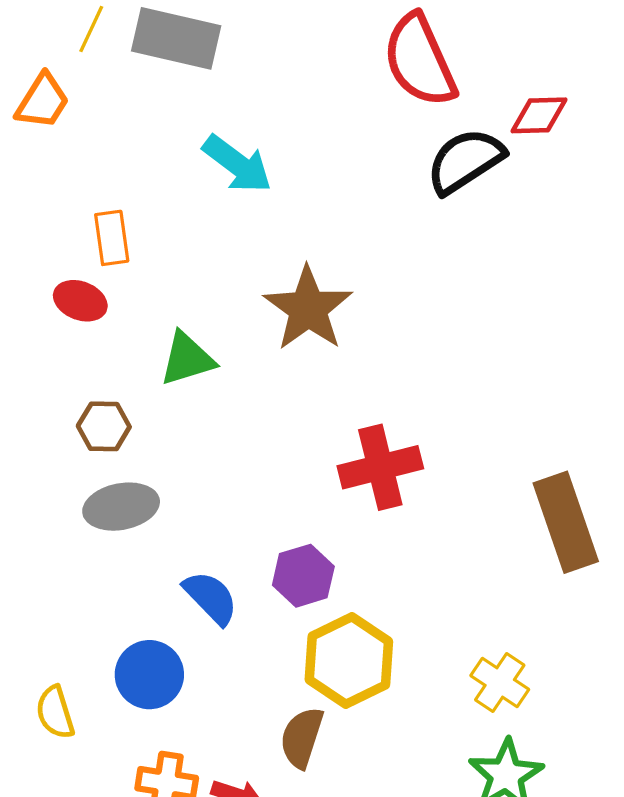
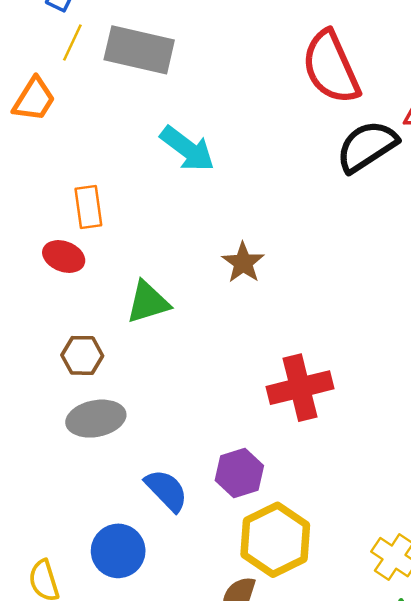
brown star: (308, 309) -> (243, 263), size x0.6

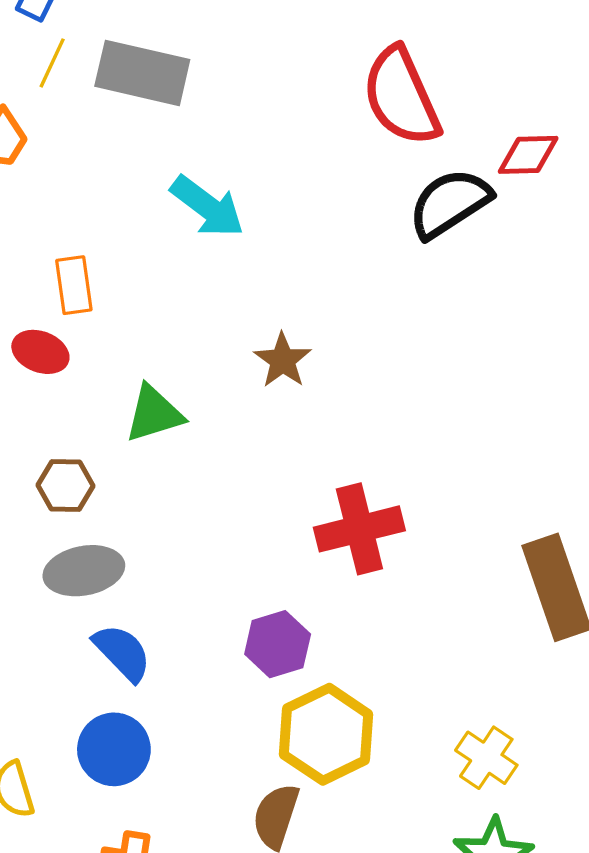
blue semicircle: (166, 490) -> (122, 653), moved

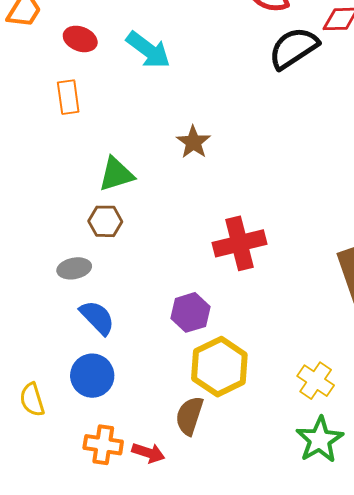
red ellipse: (40, 352) -> (80, 39), moved
brown hexagon: (65, 486) -> (105, 221), moved
gray ellipse: (84, 571) -> (74, 268), size x0.7

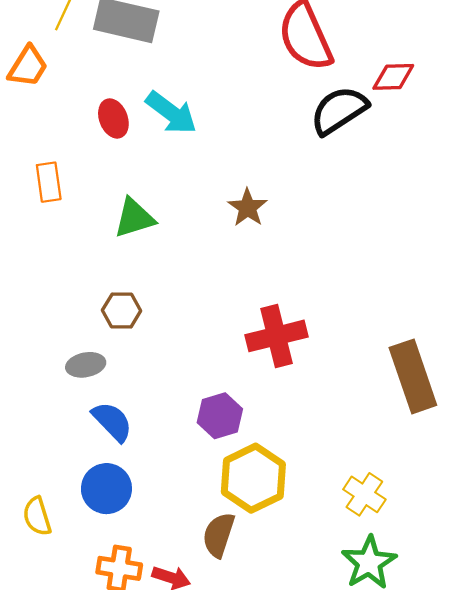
red ellipse: (80, 39) -> (113, 119), moved, turned 48
orange rectangle: (68, 97) -> (49, 182), moved
brown star: (193, 142) -> (248, 208), moved
green triangle: (116, 174) -> (134, 218), moved

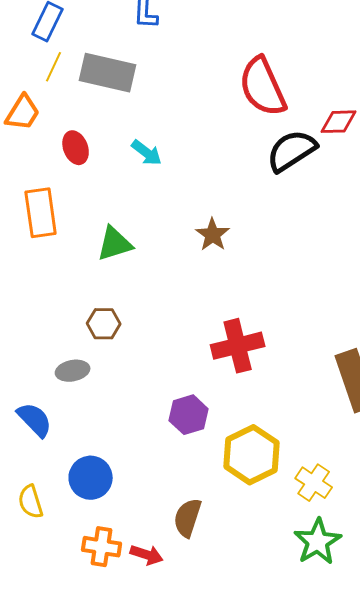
cyan arrow: (171, 113) -> (147, 153), size x0.7
red ellipse: (113, 119) -> (76, 148), moved
orange rectangle: (49, 182) -> (41, 213), size x1.4
blue semicircle: (112, 422) -> (35, 420), moved
yellow hexagon: (253, 478) -> (252, 455), moved

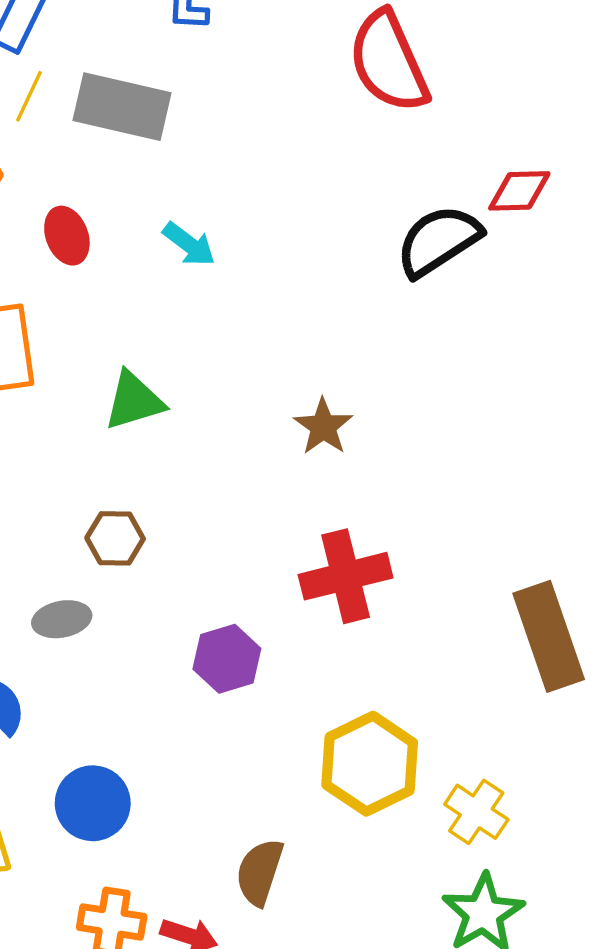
red semicircle: (263, 87) -> (389, 62), moved
brown star: (213, 235) -> (323, 427), moved
purple hexagon: (189, 415) -> (227, 659), moved

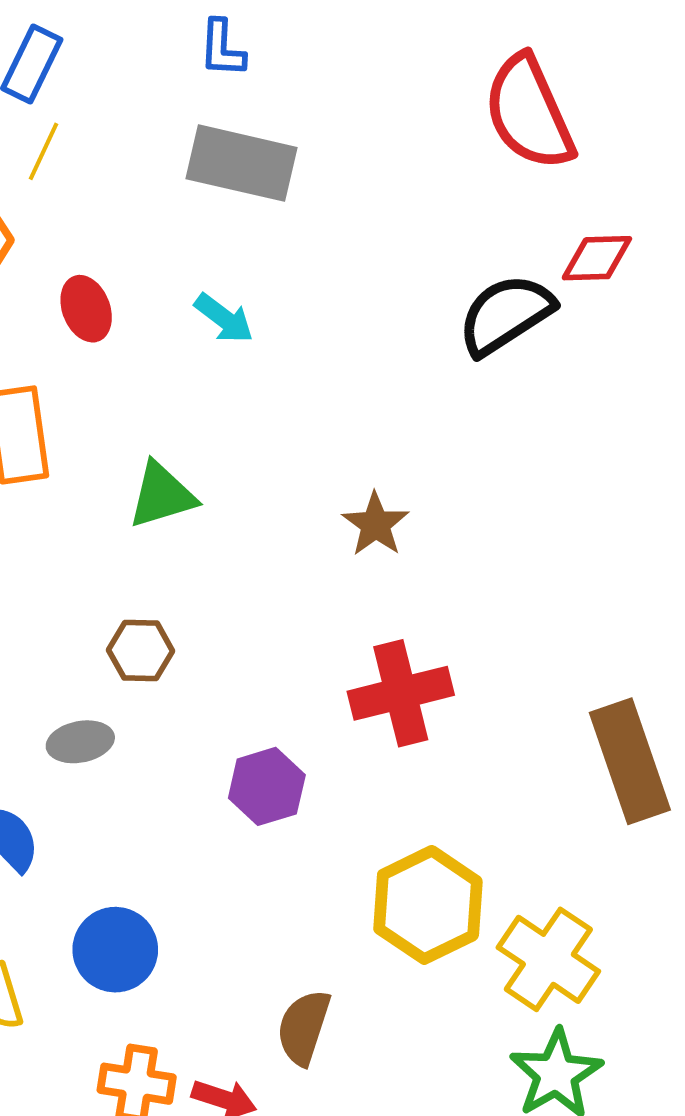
red semicircle: (389, 62) -> (529, 113), moved
gray rectangle: (122, 107) -> (242, 163), moved
yellow cross: (476, 812) -> (548, 959), size x1.4

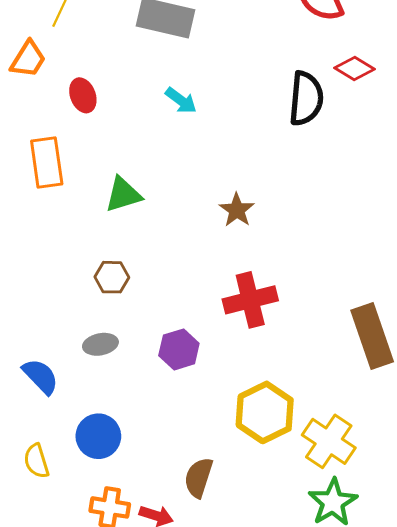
red diamond: (597, 258) -> (355, 68), turned 33
black semicircle: (506, 315) -> (306, 98), turned 128
cyan arrow: (224, 318) -> (181, 101), moved
gray ellipse: (80, 742) -> (100, 344), moved

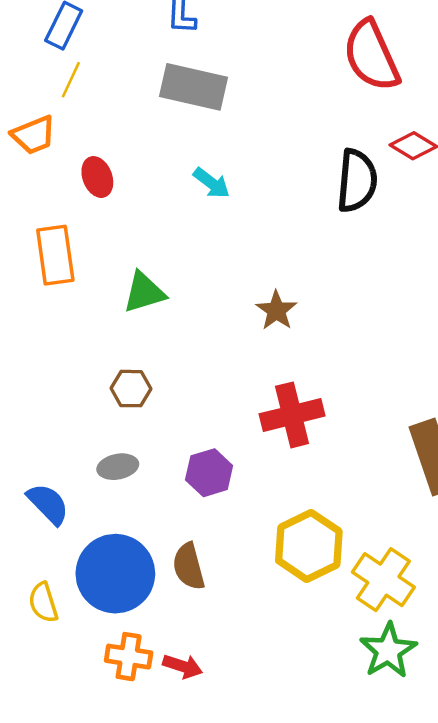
orange trapezoid: (28, 59) -> (34, 135), turned 36
blue circle: (98, 436) -> (115, 574), size x1.5
brown semicircle: (199, 478) -> (189, 566), moved, turned -33

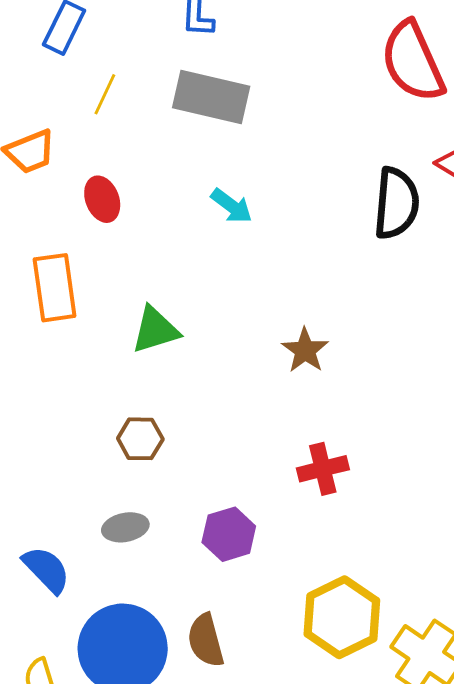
yellow line: (71, 80) -> (105, 94), moved
red cross: (292, 415) -> (323, 469), size x0.7

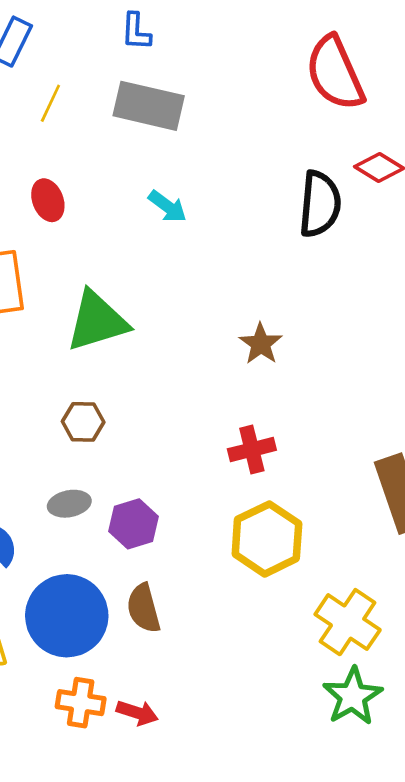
green triangle: (155, 330) -> (97, 321), size x1.4
brown star: (305, 350) -> (261, 344), moved
purple hexagon: (229, 534) -> (133, 524), moved
yellow hexagon: (342, 617) -> (267, 539), moved

